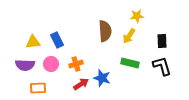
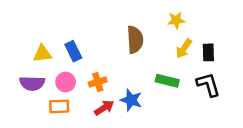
yellow arrow: (129, 36) -> (184, 49), moved
orange rectangle: (38, 88) -> (59, 106), moved

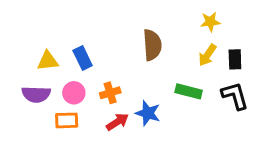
yellow star: (176, 20) -> (210, 22), moved

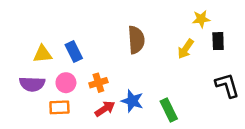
yellow star: (210, 22) -> (201, 19), moved
black rectangle: (235, 59) -> (218, 41), moved
green rectangle: (189, 91) -> (169, 110), moved, turned 50
black L-shape: (235, 96) -> (227, 85), moved

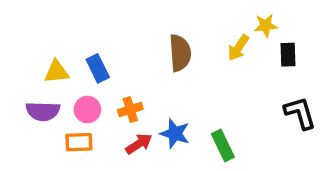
yellow arrow: (186, 49) -> (238, 48), moved

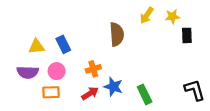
yellow arrow: (238, 48) -> (147, 15), moved
orange cross: (130, 110) -> (93, 69), moved
black L-shape: (300, 113) -> (195, 90), moved

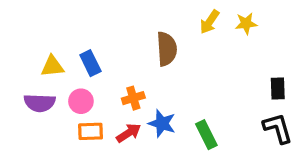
black rectangle: (187, 35) -> (278, 89), moved
orange rectangle: (51, 92) -> (90, 131), moved

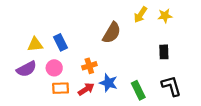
brown semicircle: (167, 49) -> (112, 33), turned 35
black rectangle: (278, 89) -> (164, 52), moved
purple semicircle: (40, 103) -> (26, 69), turned -30
black L-shape: (278, 128) -> (171, 86), moved

